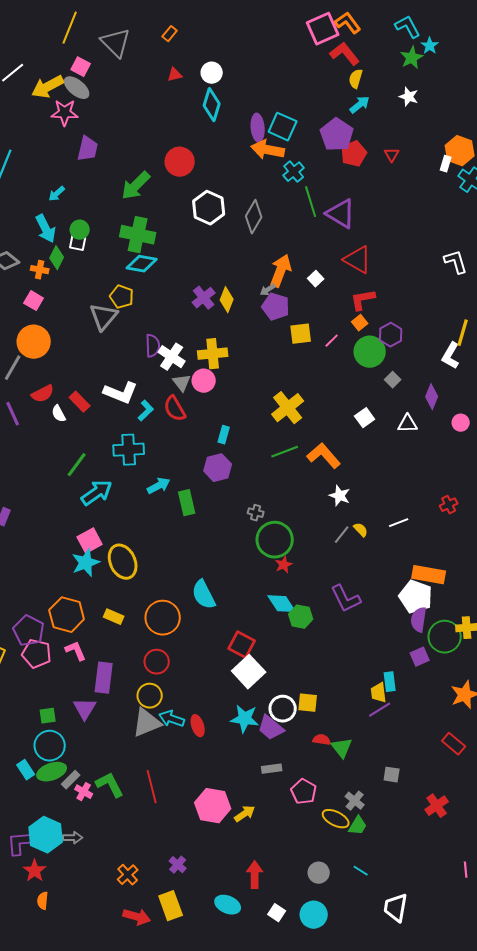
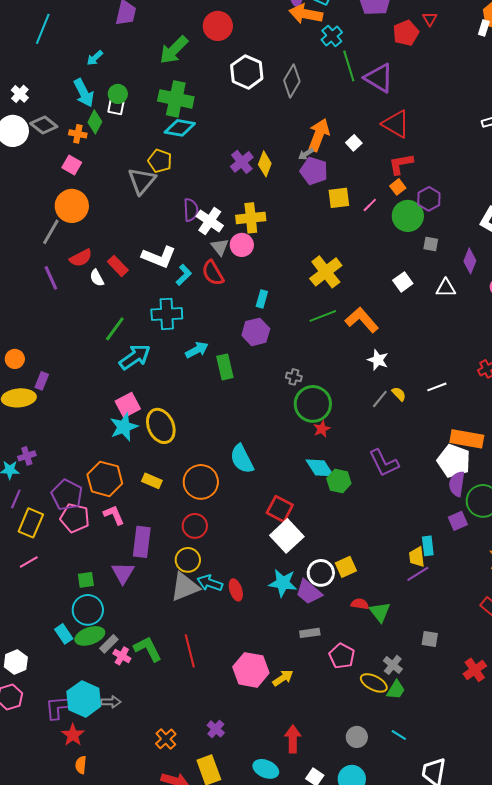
red pentagon: (354, 154) -> (406, 33), moved
gray square: (393, 380) -> (431, 244), turned -35
yellow square: (308, 703) -> (346, 567), turned -30

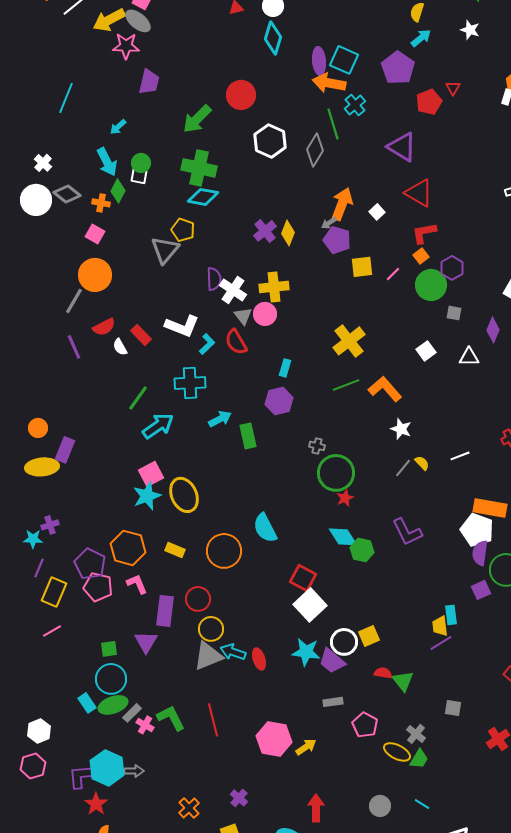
green line: (349, 66) -> (333, 124), moved
purple rectangle: (42, 381) -> (65, 450), size x1.4
red circle: (195, 526) -> (198, 599), moved

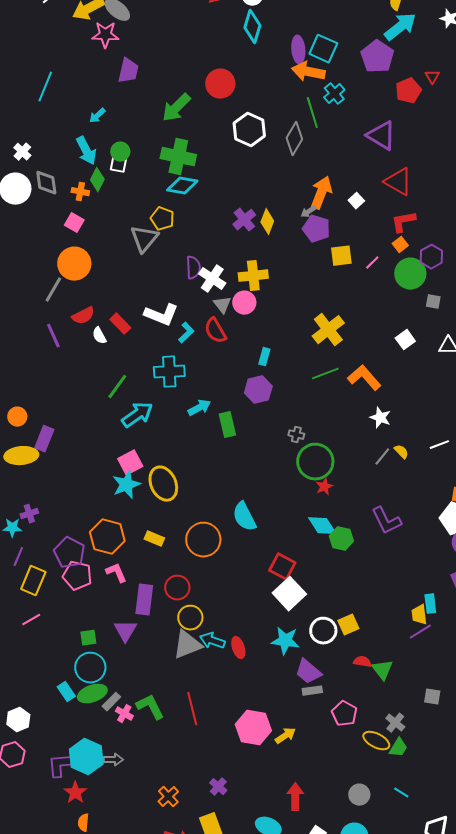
cyan arrow: (421, 38) -> (400, 27), size x1.6
gray diamond: (67, 194) -> (46, 183), turned 44
purple trapezoid: (332, 661) -> (308, 672), moved

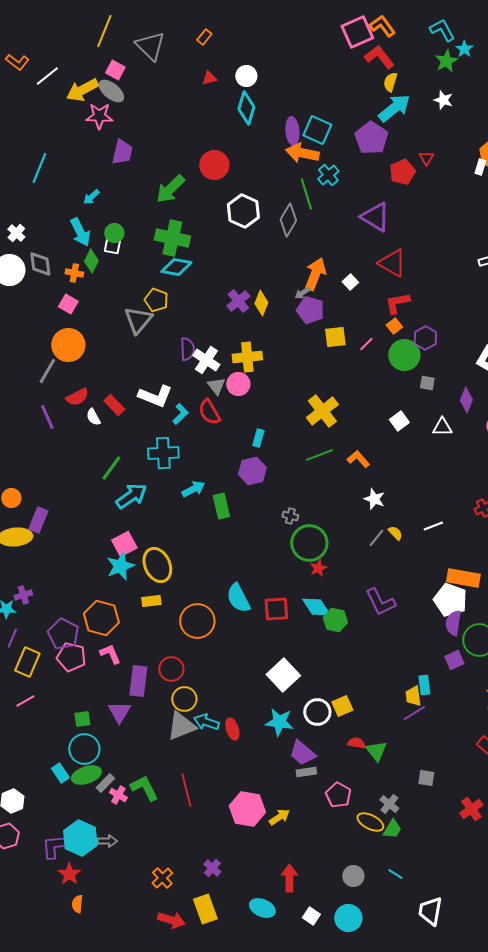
orange L-shape: (364, 378) -> (358, 459), size x0.7
yellow rectangle: (154, 539) -> (151, 601), moved, turned -30
red square: (282, 567) -> (276, 609), moved, turned -32

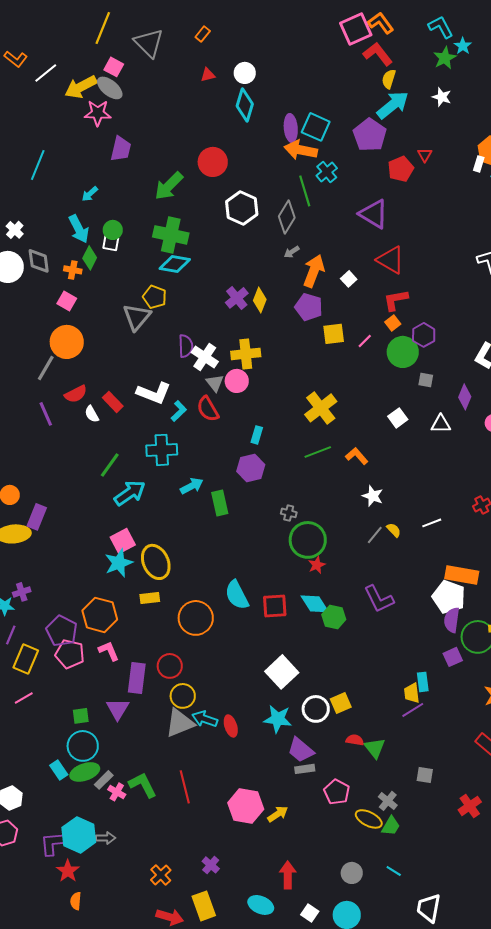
gray arrow: (302, 293) -> (292, 252), moved

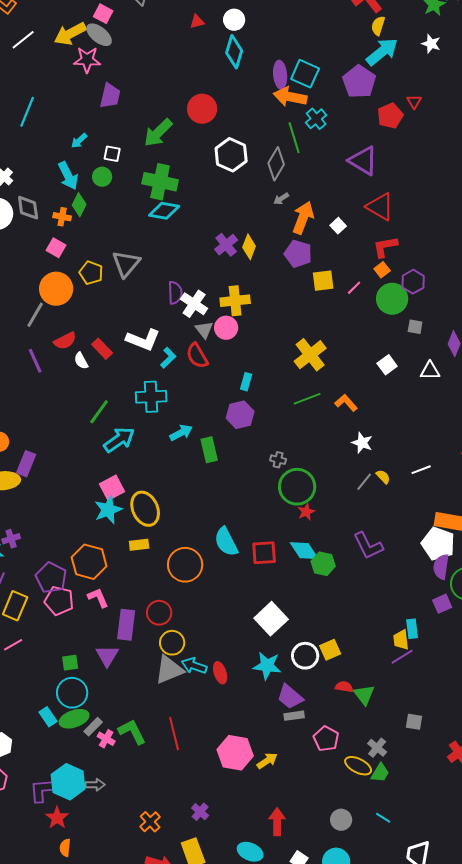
white line: (46, 73) -> (23, 40), moved
white square: (111, 243) -> (112, 154), moved
yellow pentagon: (155, 297) -> (91, 273), moved

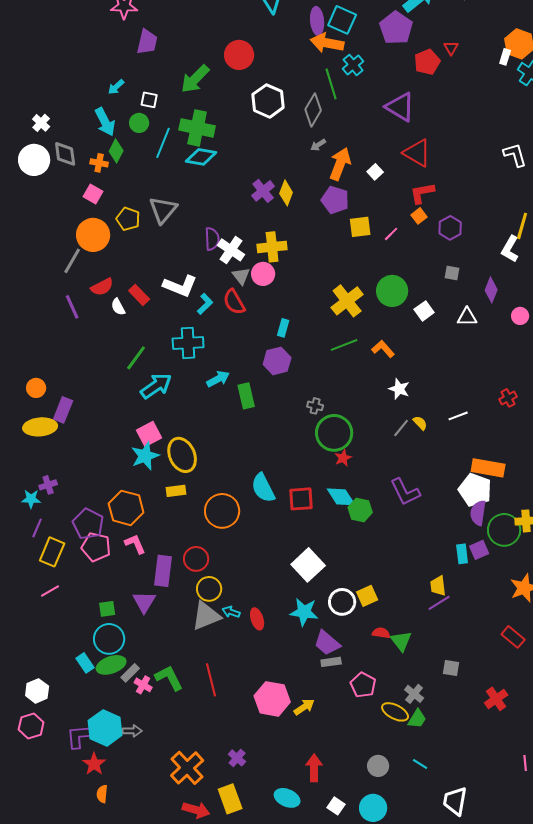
cyan line: (27, 112) -> (163, 143), moved
green circle: (392, 299) -> (392, 291), moved
cyan rectangle: (412, 629) -> (462, 554), moved
cyan arrow: (194, 666) -> (231, 612), size x0.7
orange cross: (150, 822) -> (187, 768), size x1.6

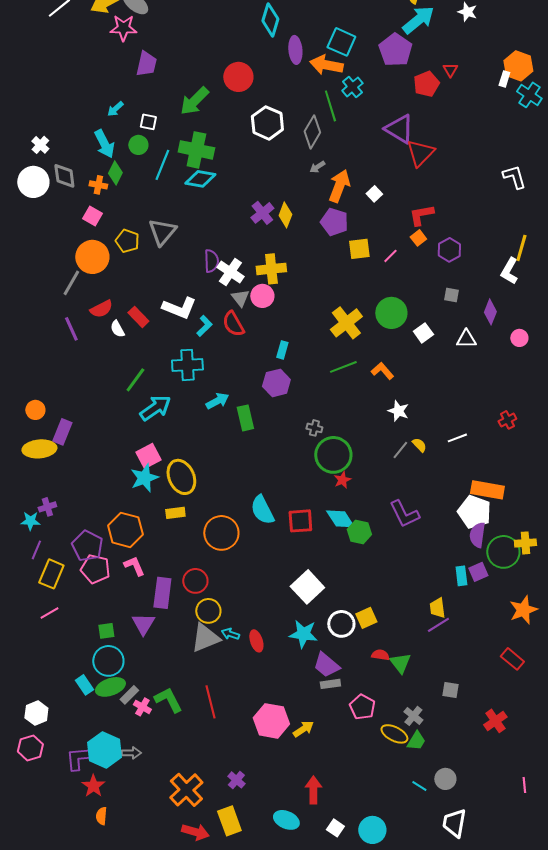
purple ellipse: (317, 21) -> (295, 50), moved
red triangle: (417, 153) -> (420, 153), moved, turned 44
gray circle: (378, 766) -> (445, 779), moved

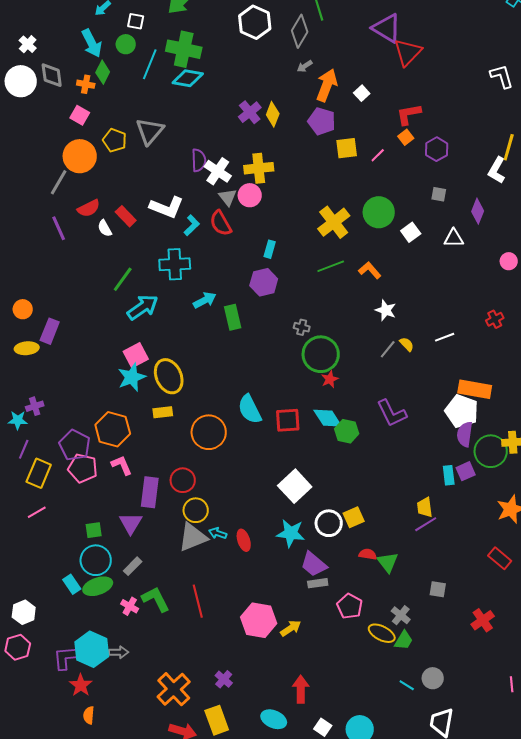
pink circle: (519, 338) -> (509, 261), moved
yellow ellipse: (39, 449) -> (27, 348), size x0.7
gray rectangle: (129, 695) -> (133, 566), moved

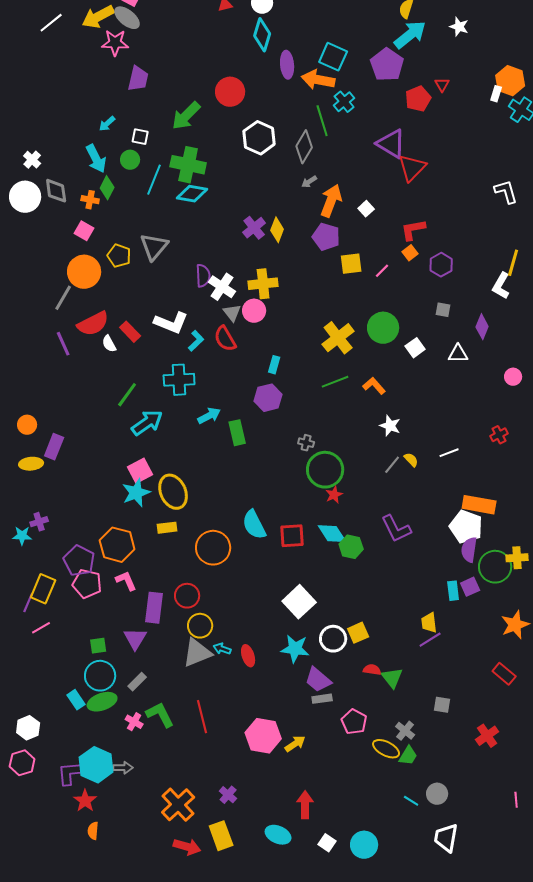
red semicircle: (89, 208) -> (93, 324), size x1.4
purple line: (24, 449) -> (28, 603), moved

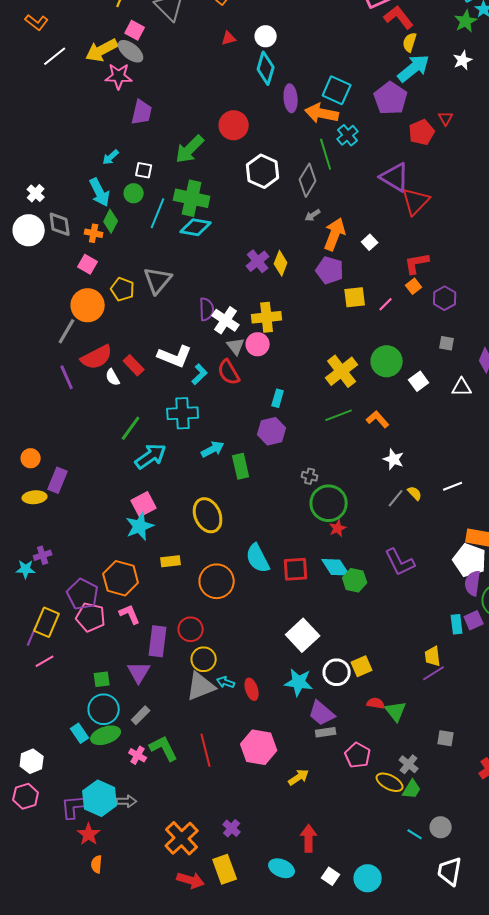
white star: (459, 27) -> (463, 60), turned 30
yellow ellipse: (173, 492) -> (208, 515), moved
pink hexagon: (263, 736) -> (259, 747), moved

